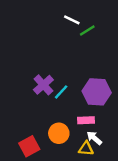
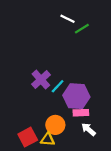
purple hexagon: (97, 92) -> (76, 96), moved
yellow triangle: (86, 149) -> (48, 139), moved

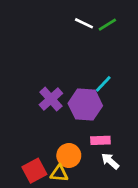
green line: (82, 29) -> (107, 25), moved
cyan line: (58, 86) -> (103, 84), moved
purple hexagon: (76, 96) -> (85, 105), moved

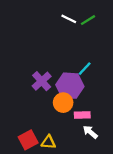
orange circle: (69, 156) -> (63, 103), moved

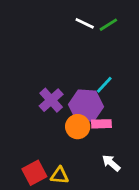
pink rectangle: (82, 115) -> (101, 124), moved

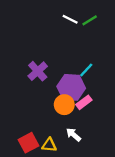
purple cross: (51, 100) -> (38, 71), moved
pink rectangle: (101, 124) -> (84, 102), turned -35
white arrow: (111, 163) -> (73, 135), moved

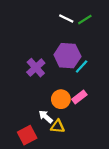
purple hexagon: (71, 87) -> (67, 56), moved
white arrow: (73, 135) -> (46, 117), moved
yellow triangle: (49, 145) -> (58, 126), moved

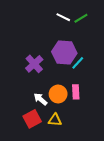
pink rectangle: (79, 97) -> (76, 92), turned -56
white arrow: (46, 117) -> (40, 99), moved
red square: (27, 135) -> (32, 119), moved

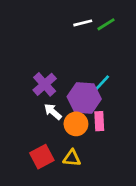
white line: (63, 17) -> (83, 23), turned -40
purple hexagon: (64, 53) -> (84, 98), moved
white arrow: (40, 99) -> (53, 112), moved

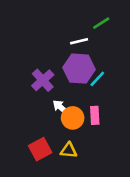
white line: (83, 23) -> (79, 41), moved
purple hexagon: (84, 98) -> (79, 69), moved
white arrow: (53, 112) -> (61, 108), moved

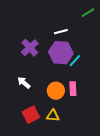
green line: (101, 23) -> (88, 13), moved
purple cross: (43, 80) -> (30, 48), moved
white arrow: (61, 108) -> (24, 83), moved

